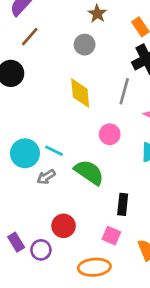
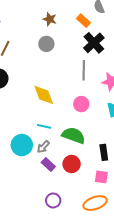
yellow diamond: (80, 93) -> (44, 95), moved
cyan circle: (25, 153) -> (22, 145), moved
red circle: (64, 226) -> (72, 164), moved
purple rectangle: (16, 242) -> (48, 164), moved

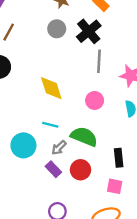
black cross: (94, 43) -> (89, 31), moved
gray arrow: (43, 147) -> (59, 148), moved

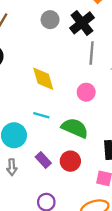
gray arrow: (59, 148) -> (12, 167), moved, turned -49

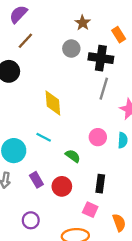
black cross: (82, 23) -> (101, 58), turned 35
pink circle: (86, 92) -> (98, 137), moved
green semicircle: (75, 128) -> (73, 156), size x0.6

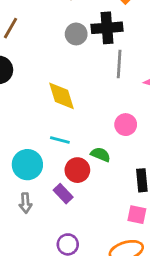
gray circle: (71, 49) -> (76, 34), moved
red circle: (62, 186) -> (77, 170), moved

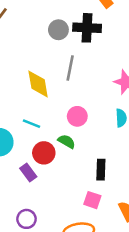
gray line: (119, 64) -> (70, 68), moved
pink circle: (126, 125) -> (77, 116), moved

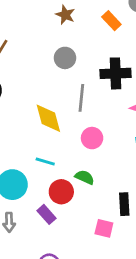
black cross: (87, 28) -> (116, 73), moved
pink circle: (77, 116) -> (92, 138), moved
pink square: (92, 200) -> (104, 228), moved

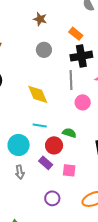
orange rectangle: (111, 21) -> (76, 34), moved
gray line: (81, 98) -> (71, 80), moved
pink circle: (92, 138) -> (83, 102), moved
pink square: (104, 228) -> (69, 170), moved

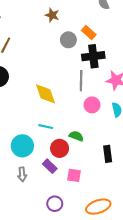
gray circle: (44, 50) -> (68, 40), moved

